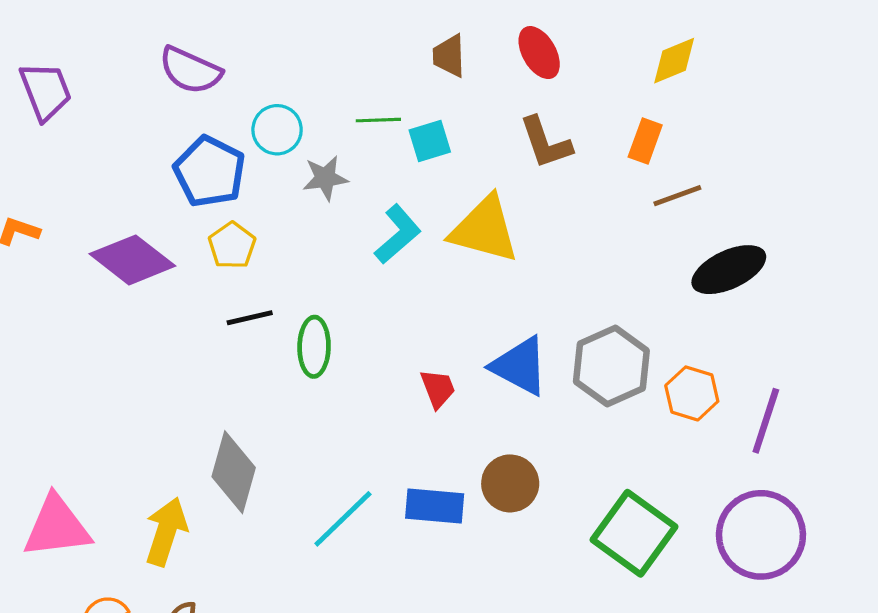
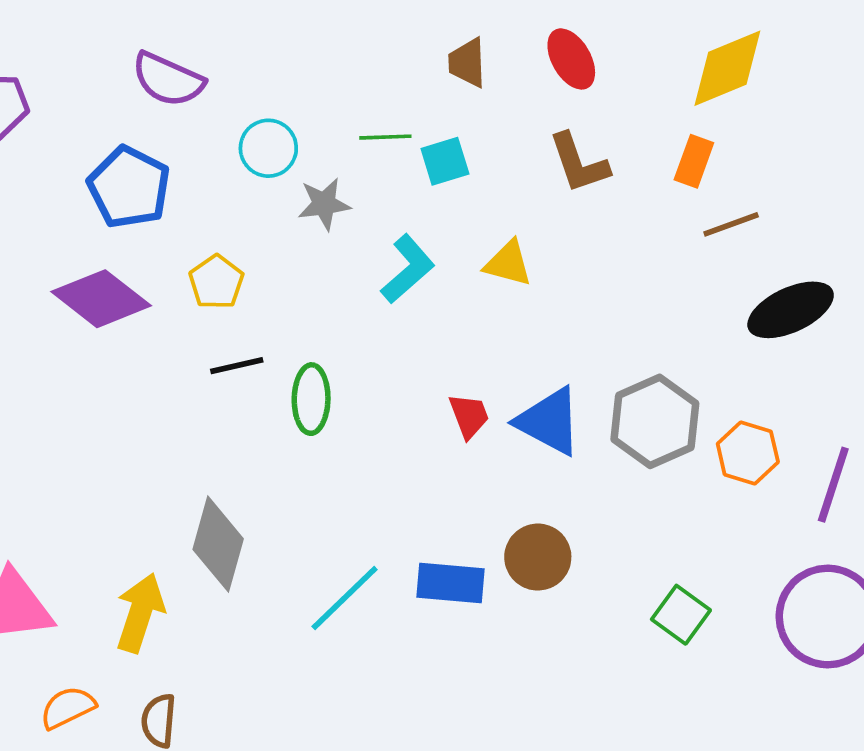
yellow diamond: (674, 61) -> (727, 68), size x1.4
blue pentagon: (210, 172) -> (129, 187), moved
yellow triangle: (484, 229) -> (508, 263), size x0.6
red trapezoid: (438, 389) -> (469, 416), moved
green square: (634, 533) -> (681, 615), size x0.6

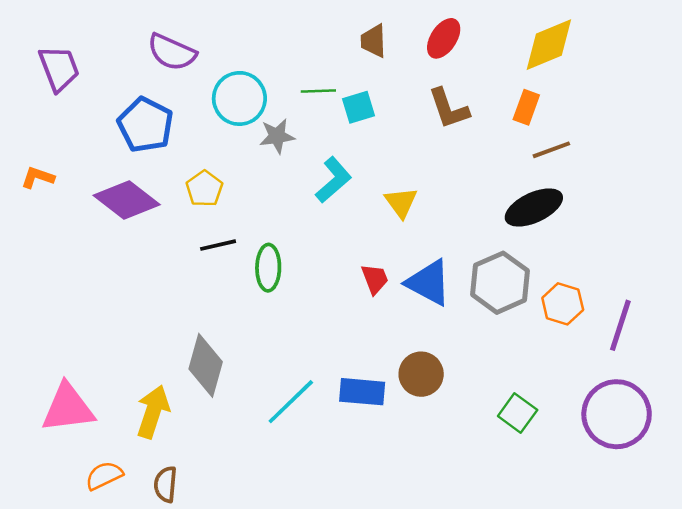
red ellipse: (571, 59) -> (444, 38), turned 63
cyan circle: (268, 148) -> (239, 98), size x1.4
yellow triangle: (508, 263) -> (401, 202), moved, turned 39
black ellipse: (791, 310) -> (534, 207), moved

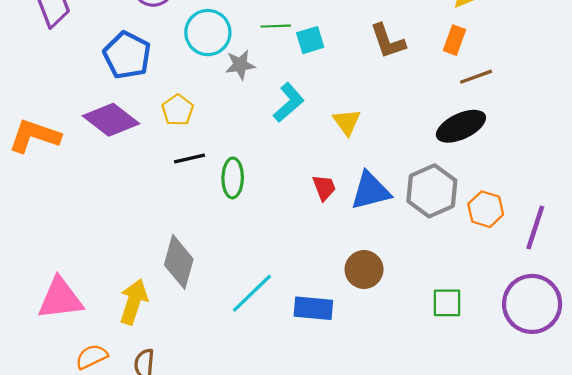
orange L-shape: (38, 177) -> (34, 136), moved, size x1.8
blue triangle: (429, 283) -> (370, 191), turned -42
blue rectangle: (362, 392) -> (313, 308), moved
green square: (518, 413) -> (447, 303), turned -36

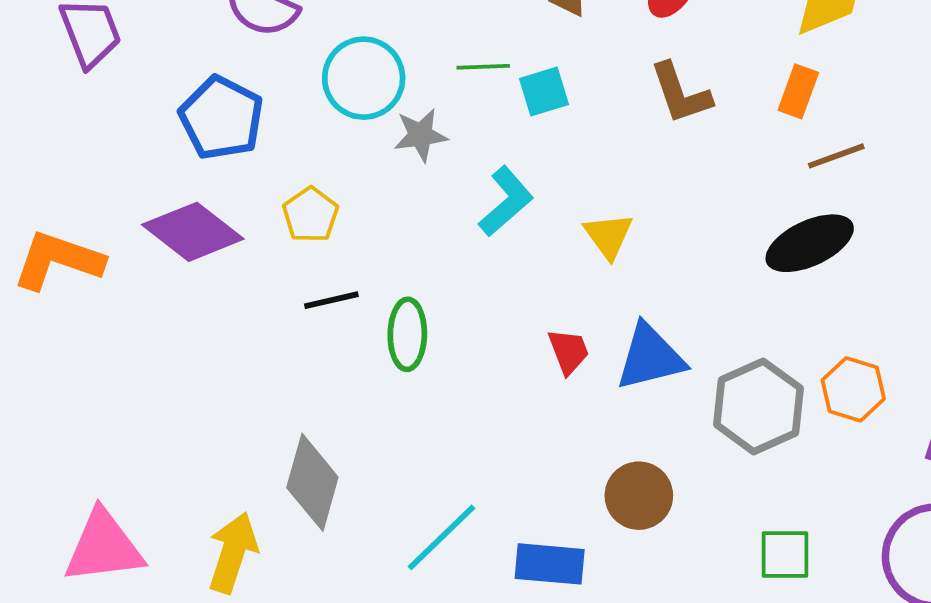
gray hexagon: (432, 191) -> (758, 406), moved

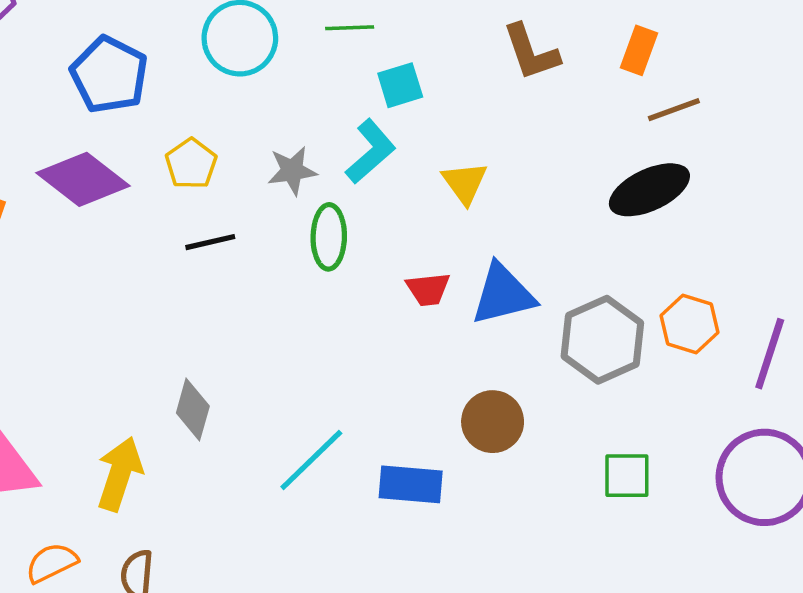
cyan square: (544, 91) -> (400, 85), moved
gray star: (421, 135) -> (292, 171), moved
green ellipse: (407, 334) -> (329, 237), moved
red trapezoid: (569, 351) -> (428, 289), turned 105
gray diamond: (312, 482) -> (193, 409), size x0.7

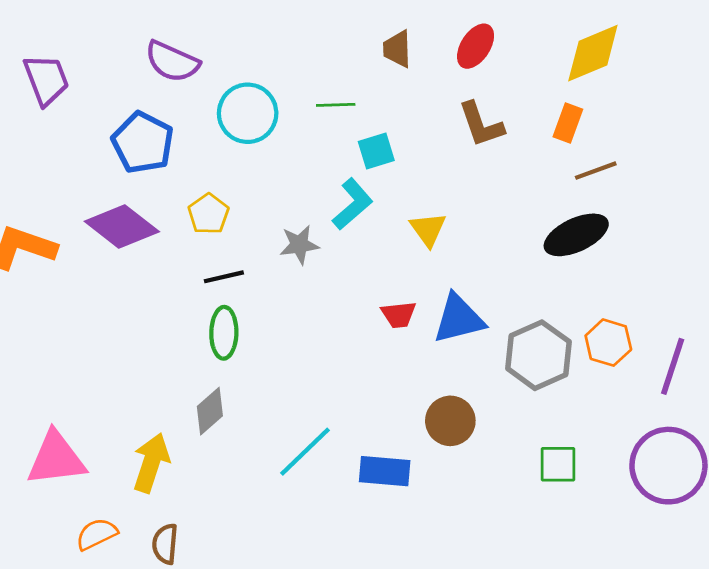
gray star: (292, 171) -> (299, 245), moved
green ellipse: (329, 237) -> (224, 333), moved
gray diamond: (193, 409) -> (210, 411), turned 33

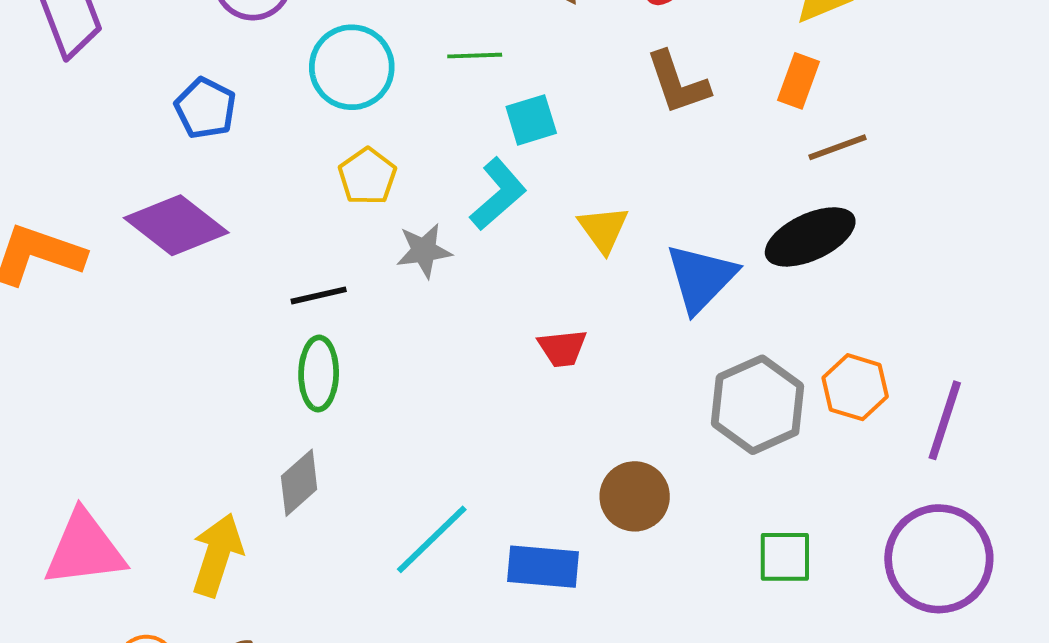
blue pentagon: (143, 143) -> (205, 108), size x0.7
yellow pentagon: (208, 214) -> (367, 176), moved
blue triangle: (459, 319) -> (701, 278), moved, turned -32

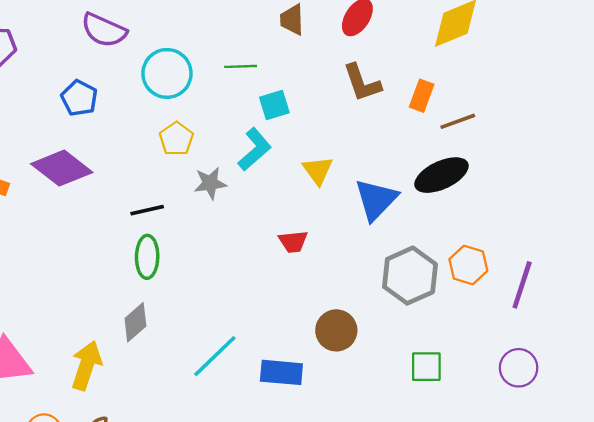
orange rectangle: (798, 81) -> (422, 96), moved
purple circle: (939, 559) -> (519, 368), size x0.6

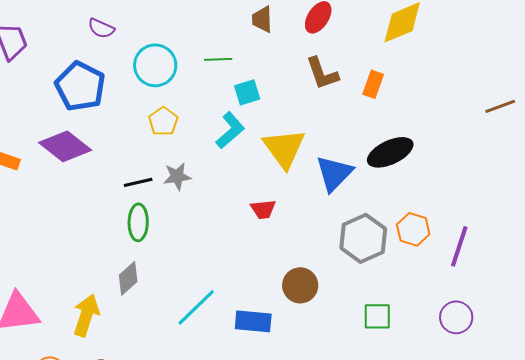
purple semicircle: (104, 30) -> (101, 28), size x0.7
blue pentagon: (79, 98) -> (80, 86), size x1.6
brown line: (458, 121) -> (500, 106), moved
yellow triangle: (318, 170) -> (284, 148), size x1.6
gray star: (210, 183) -> (177, 176), moved

